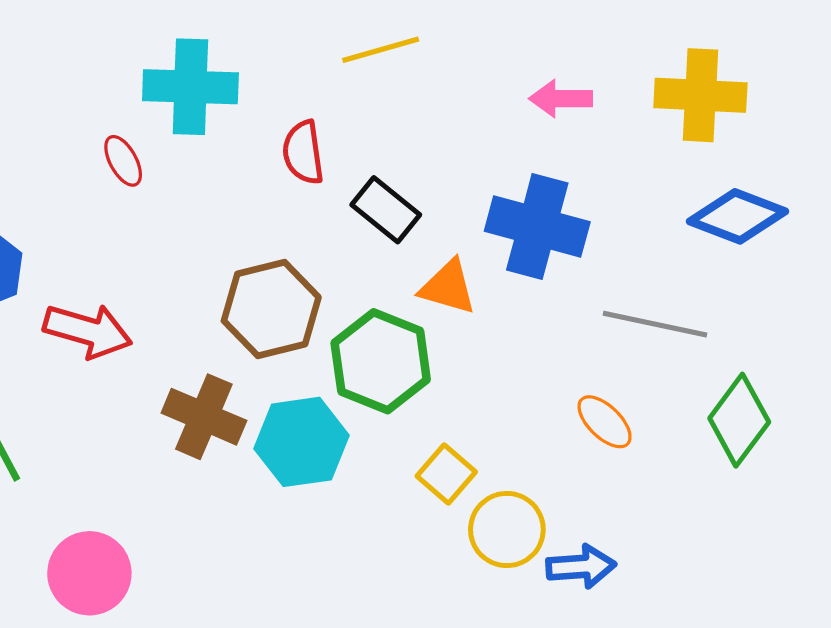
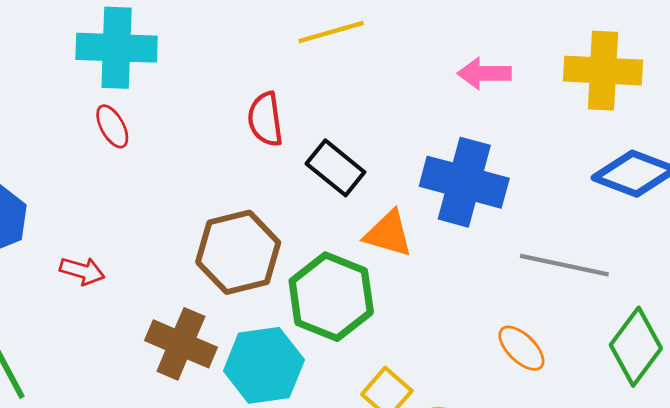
cyan cross: (190, 87) -> (117, 48), moved
red arrow: (88, 331) -> (82, 271), size x0.6

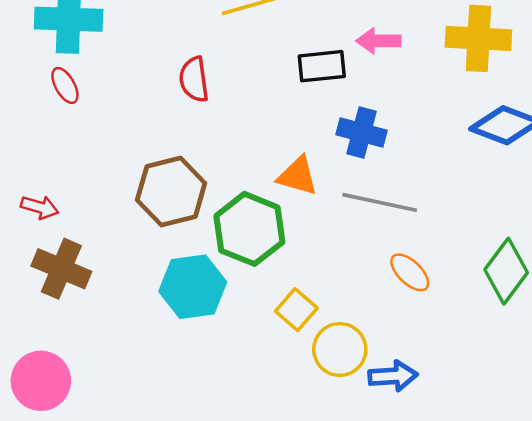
black rectangle: (335, 168) -> (322, 66), moved, turned -45
blue cross: (464, 182) -> (362, 132), size x0.7
gray line: (564, 265) -> (380, 202), moved
brown cross: (181, 344) -> (61, 269), moved

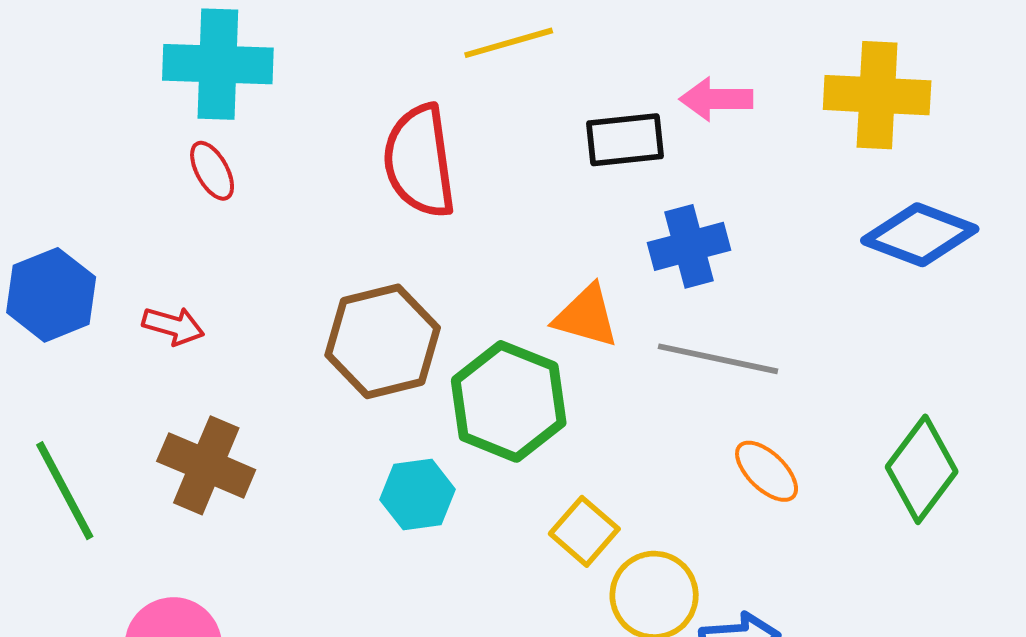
red semicircle: (194, 79) -> (419, 161), size x1.5
blue cross: (362, 132) -> (689, 246), turned -30
red arrow: (40, 207) -> (173, 326), moved
cyan hexagon: (193, 287) -> (418, 495), size x0.7

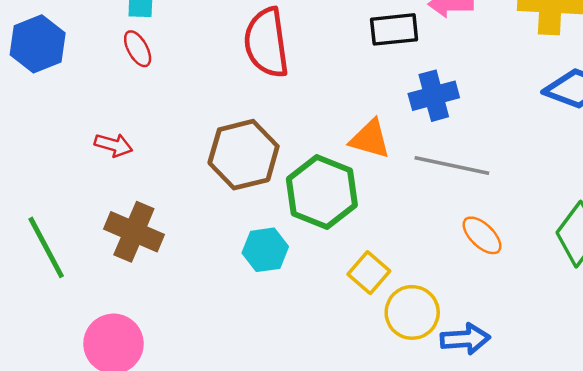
blue hexagon: (51, 295) -> (38, 44), moved

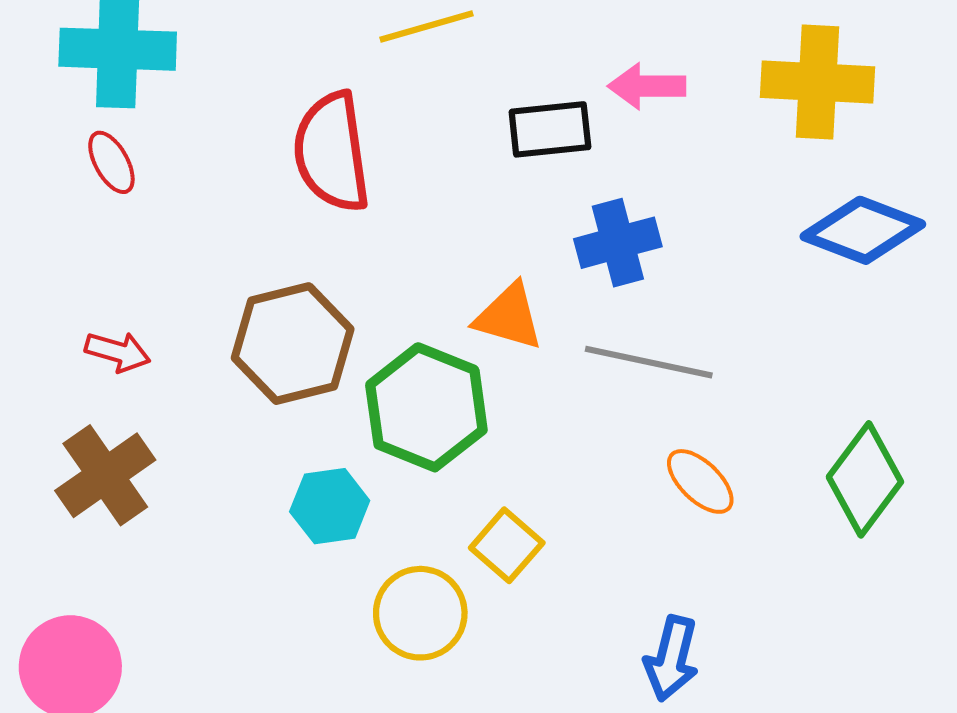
red arrow: (114, 145) -> (118, 352), moved
brown cross: (134, 232) -> (105, 475), turned 32
yellow circle: (412, 312) -> (420, 613), moved
blue arrow: (465, 339) -> (671, 658), turned 108

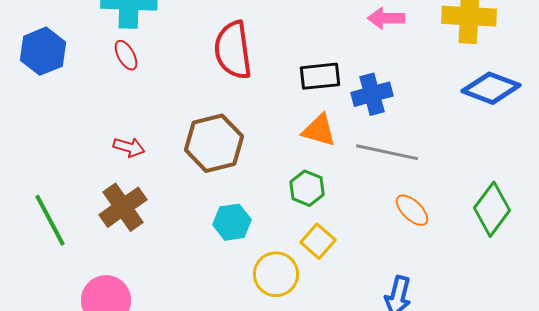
black rectangle: (550, 129) -> (320, 76), moved
green hexagon: (426, 407) -> (307, 188), moved, size x0.6

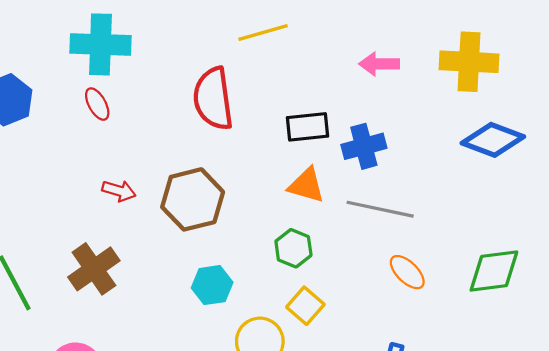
red arrow: (129, 147) -> (119, 191), moved
green diamond: (492, 209) -> (494, 271), turned 46

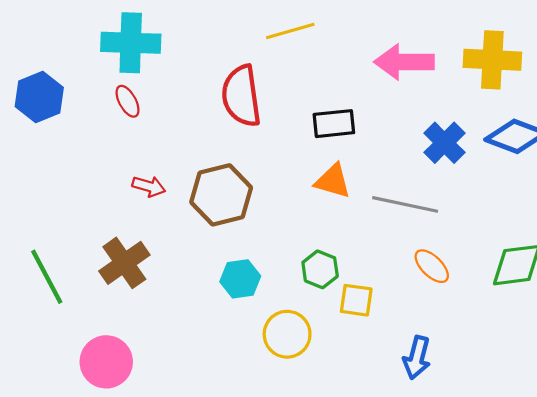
pink arrow: (379, 64) -> (404, 62), size x1.5
blue cross: (364, 146) -> (444, 143), moved, turned -30
green hexagon: (293, 248) -> (320, 269), moved
yellow square: (305, 306) -> (356, 300), moved, turned -33

